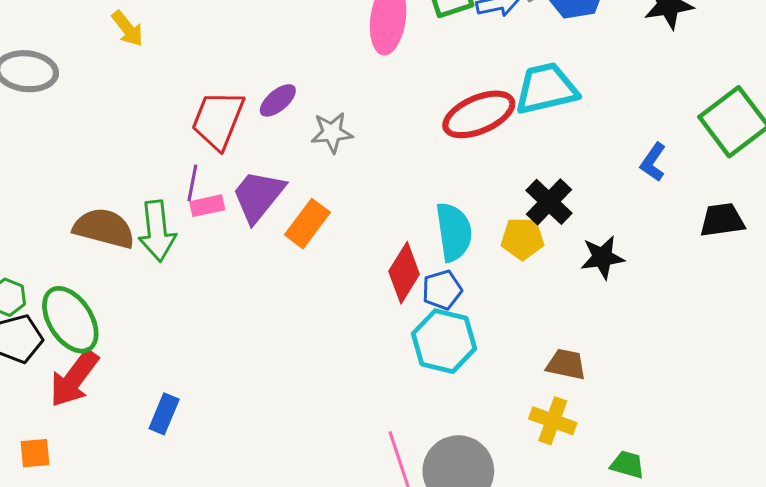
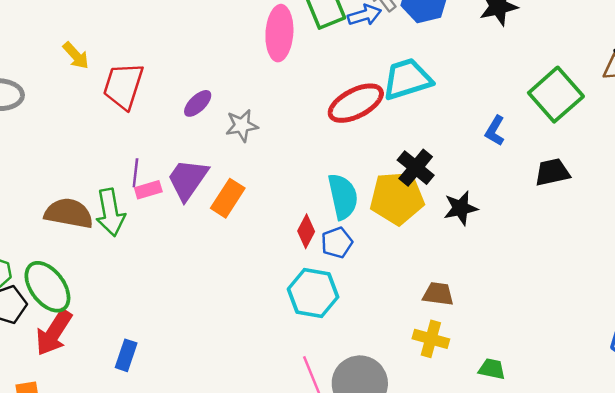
red trapezoid: (218, 120) -> (123, 86), moved
yellow pentagon: (522, 239) -> (397, 198), size x1.6
red diamond: (404, 273) -> (306, 231), size x0.7
cyan hexagon: (444, 341) -> (313, 293), moved

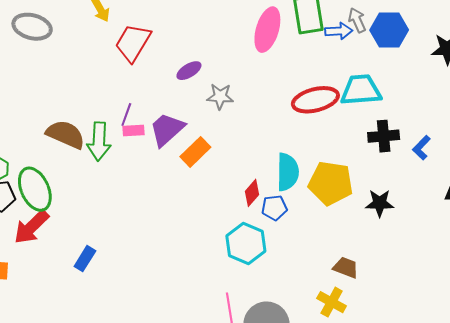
black cross: (416, 168) -> (384, 136), moved, turned 32

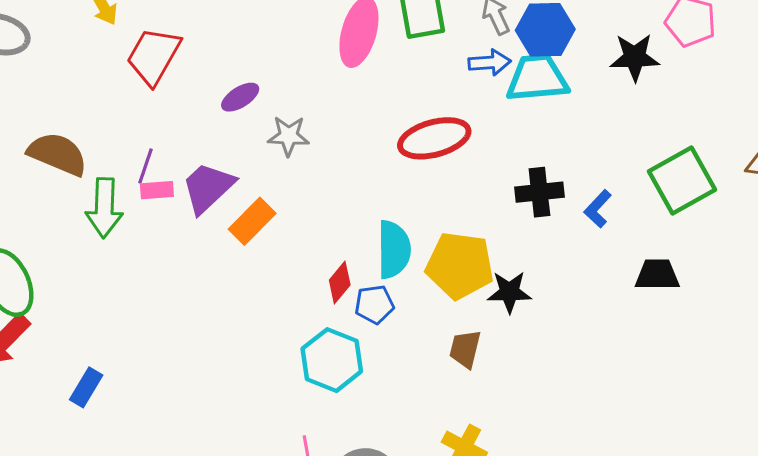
blue arrow: (339, 31) -> (490, 63), moved
cyan trapezoid: (361, 90) -> (537, 78), moved
brown semicircle: (66, 134) -> (58, 154), moved
black star: (380, 203) -> (509, 292), moved
brown trapezoid: (346, 268) -> (465, 349), moved, turned -96

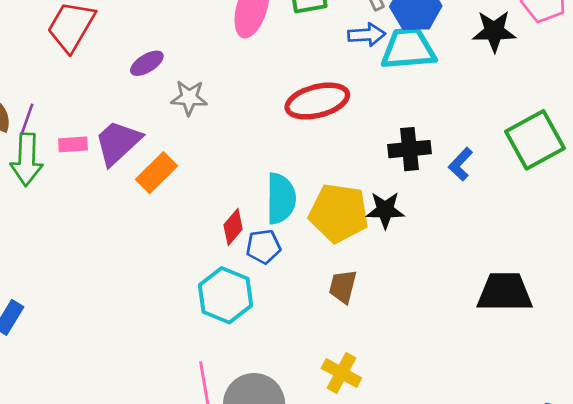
purple line: (146, 166) -> (27, 119), moved
black trapezoid: (657, 275) -> (505, 292), moved, size x1.4
black star: (509, 292) -> (385, 210), moved

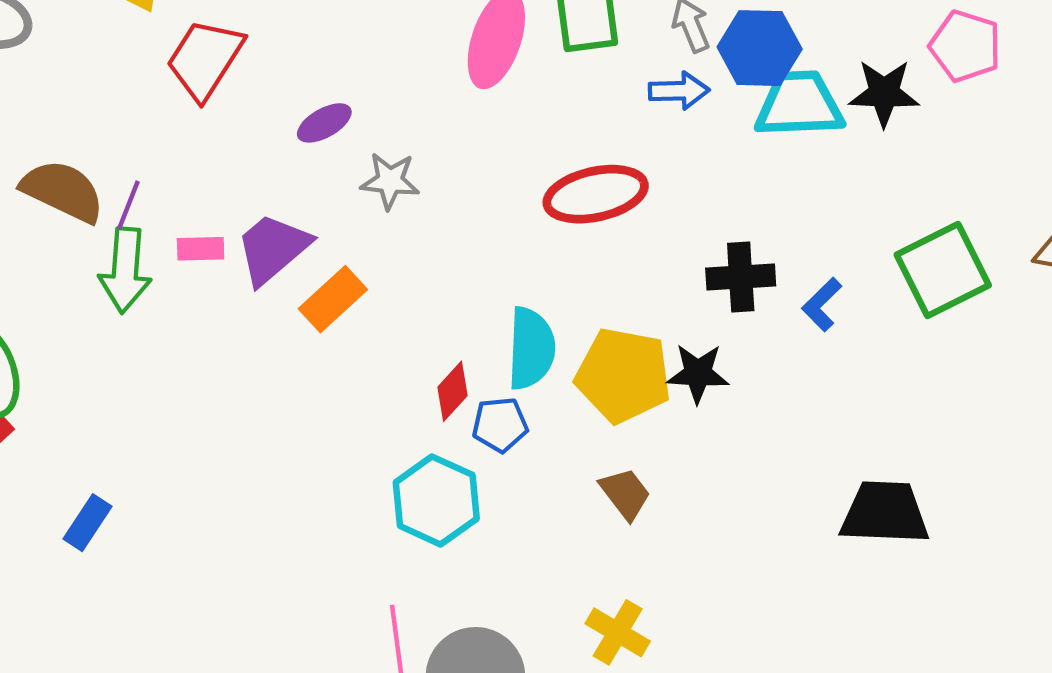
cyan trapezoid: (408, 49) -> (799, 104), moved
brown trapezoid: (343, 287) -> (625, 494), turned 126

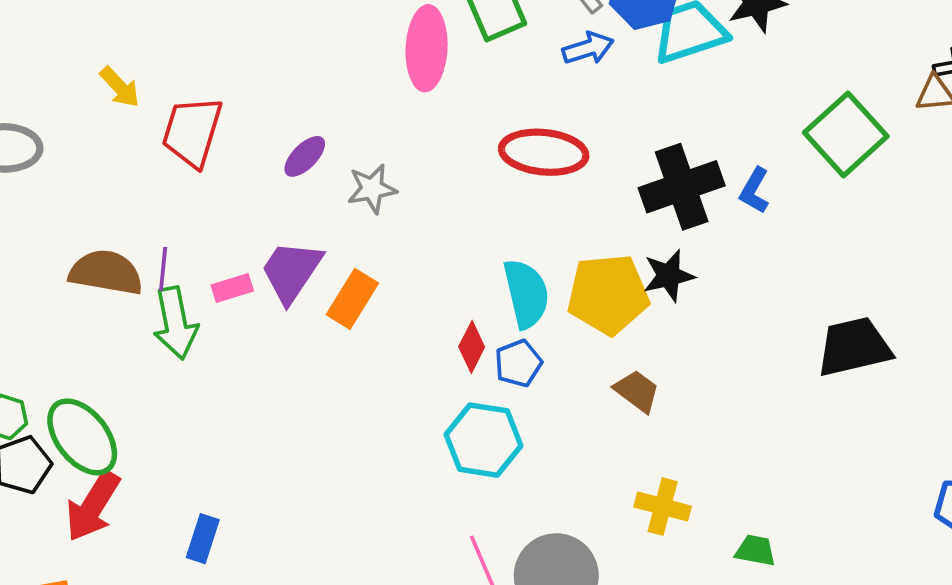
red ellipse: (596, 194) -> (544, 152), turned 34
black cross: (741, 277) -> (682, 187), size x1.4

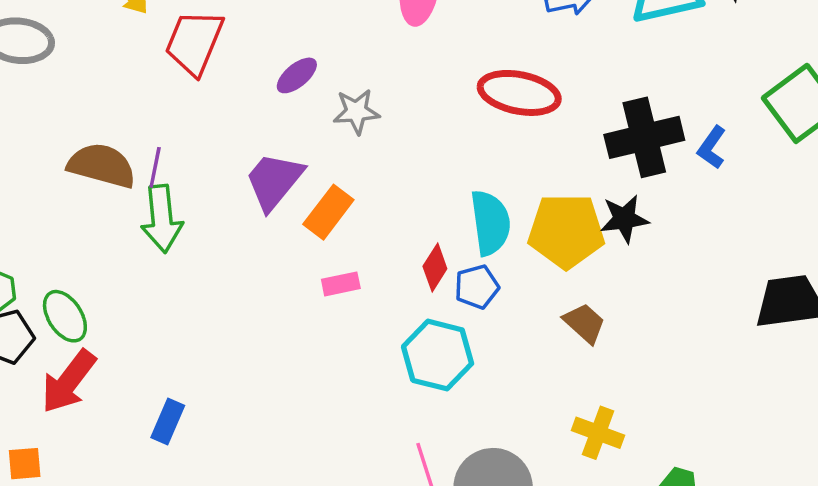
pink rectangle: (232, 288) -> (341, 284), moved
green ellipse: (82, 437) -> (65, 316), size x0.7

